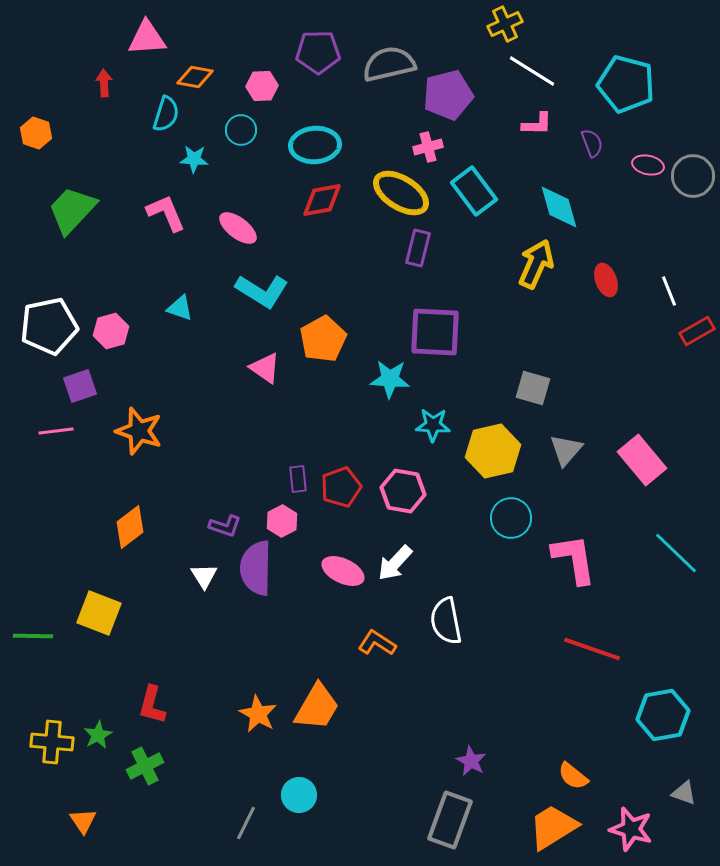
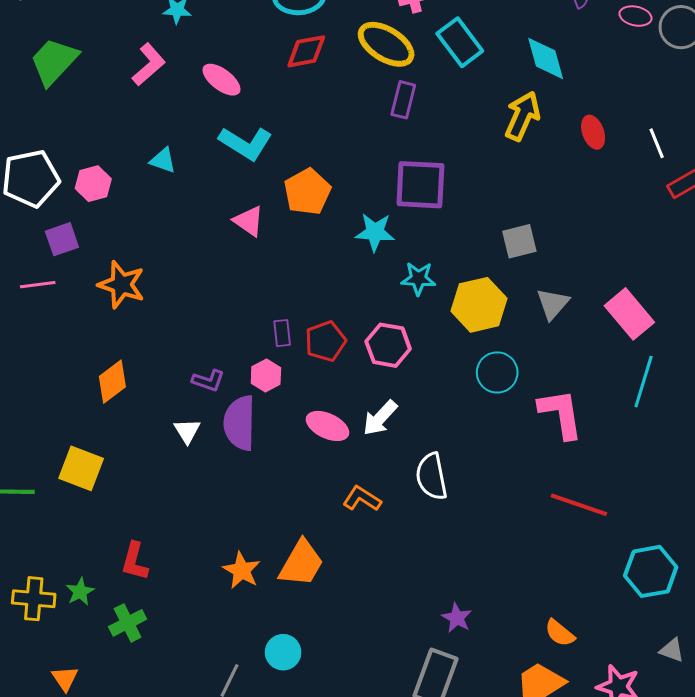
pink L-shape: (166, 213) -> (149, 64), turned 72
gray square: (533, 388) -> (519, 241), turned -30
cyan line: (676, 553) -> (644, 382), moved, turned 63

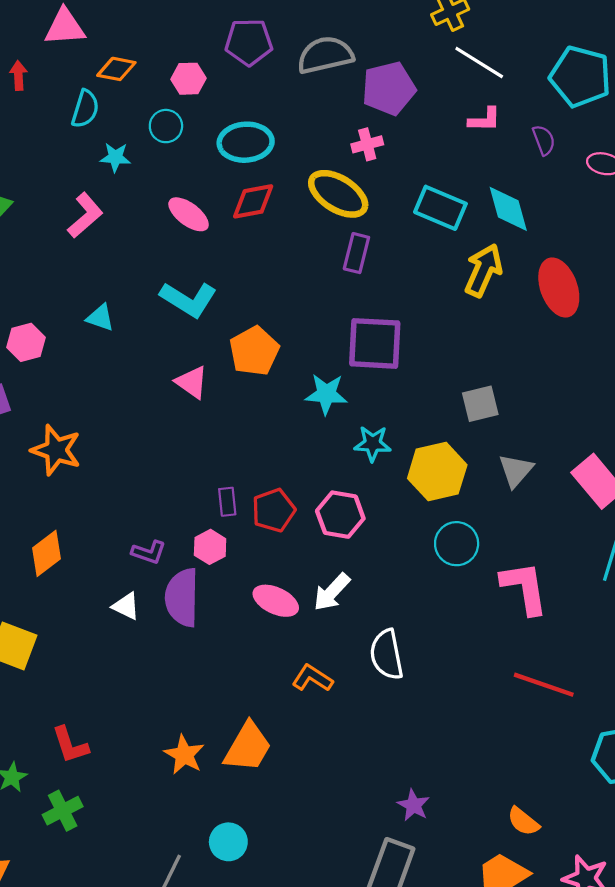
cyan rectangle: (460, 42) -> (440, 208), moved, turned -30
pink ellipse: (221, 80) -> (189, 214), moved
red ellipse: (593, 132) -> (559, 287), size x1.6
white triangle: (187, 431) -> (126, 606), turned -32
red L-shape: (135, 561) -> (70, 745), turned -33

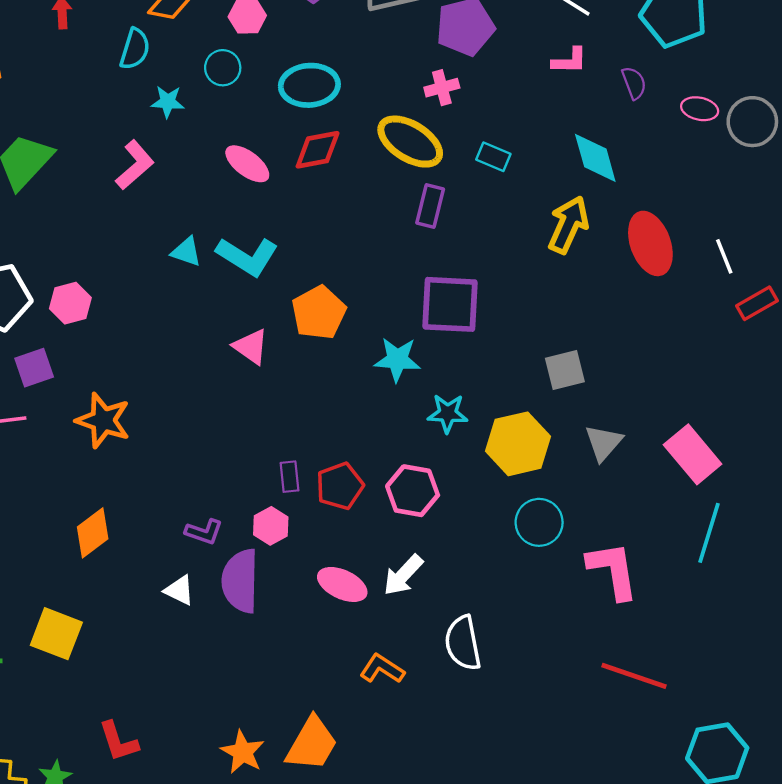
cyan rectangle: (440, 208) -> (493, 157), moved, size x0.6
cyan triangle: (100, 318) -> (186, 252), moved

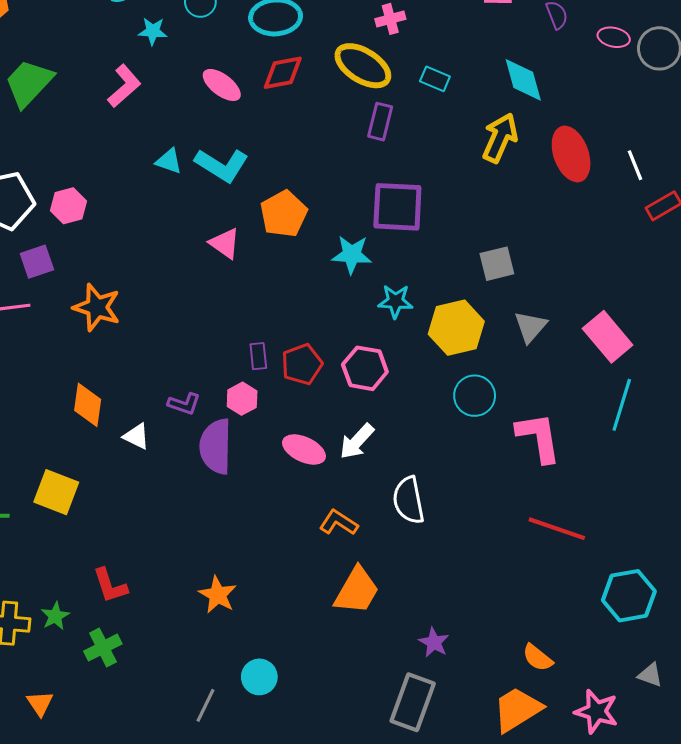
orange diamond: (93, 533) -> (88, 405), turned -45
white triangle: (179, 590) -> (136, 436), moved
orange trapezoid: (312, 744) -> (357, 591), moved

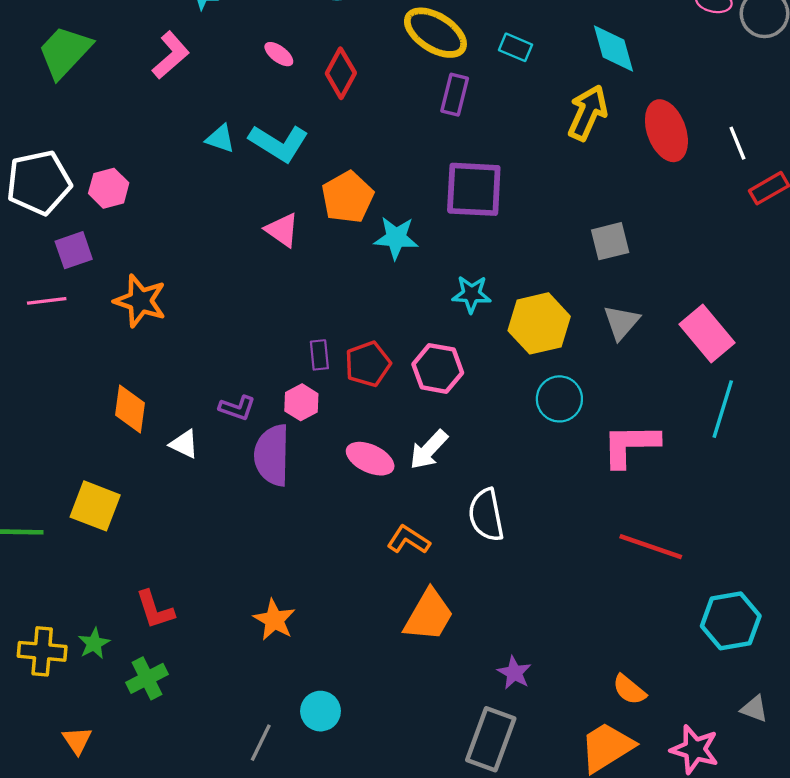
red diamond: (283, 73) -> (341, 73), moved, turned -51
pink ellipse: (222, 85) -> (279, 54), size x0.7
cyan star: (352, 255) -> (396, 238), moved
gray square: (497, 264) -> (610, 241), moved
pink L-shape: (539, 437) -> (630, 445), turned -82

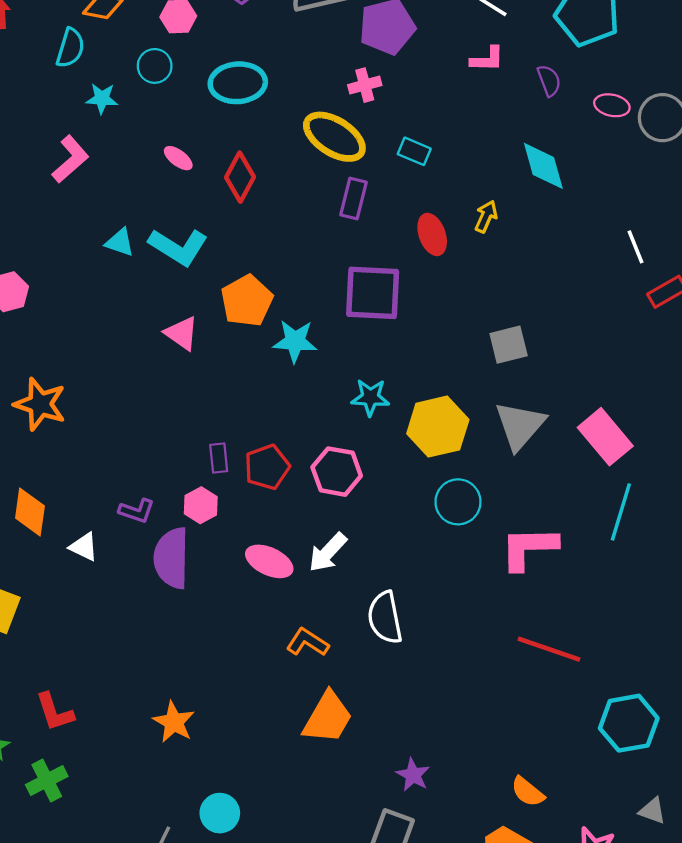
cyan diamond: (614, 48) -> (543, 166), moved
yellow arrow: (588, 113) -> (486, 216), size x0.6
red ellipse: (666, 131) -> (432, 234), moved, size x0.7
gray triangle: (621, 322) -> (520, 425), size x1.4

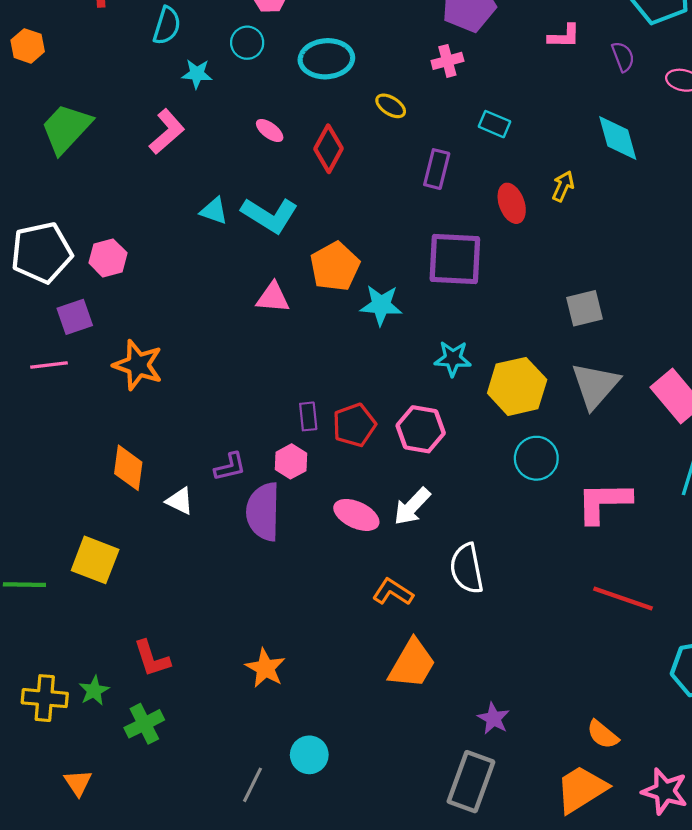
yellow ellipse: (334, 137) -> (391, 106), moved, size x0.5
pink triangle: (182, 333) -> (273, 298), turned -30
purple L-shape: (137, 511) -> (230, 467), turned -32

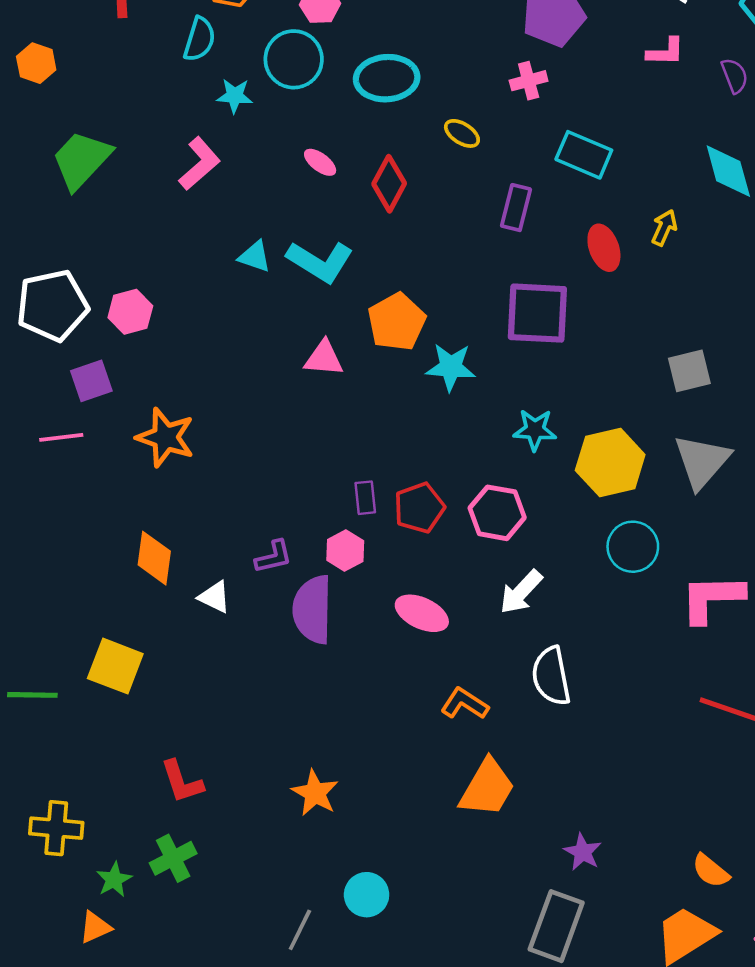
cyan circle: (247, 43) -> (294, 59), size x1.5
cyan rectangle: (495, 124) -> (584, 155), size x1.5
white arrow: (412, 506) -> (521, 592), moved
green star: (94, 691) -> (114, 880), moved
orange triangle: (78, 783) -> (95, 927), turned 40

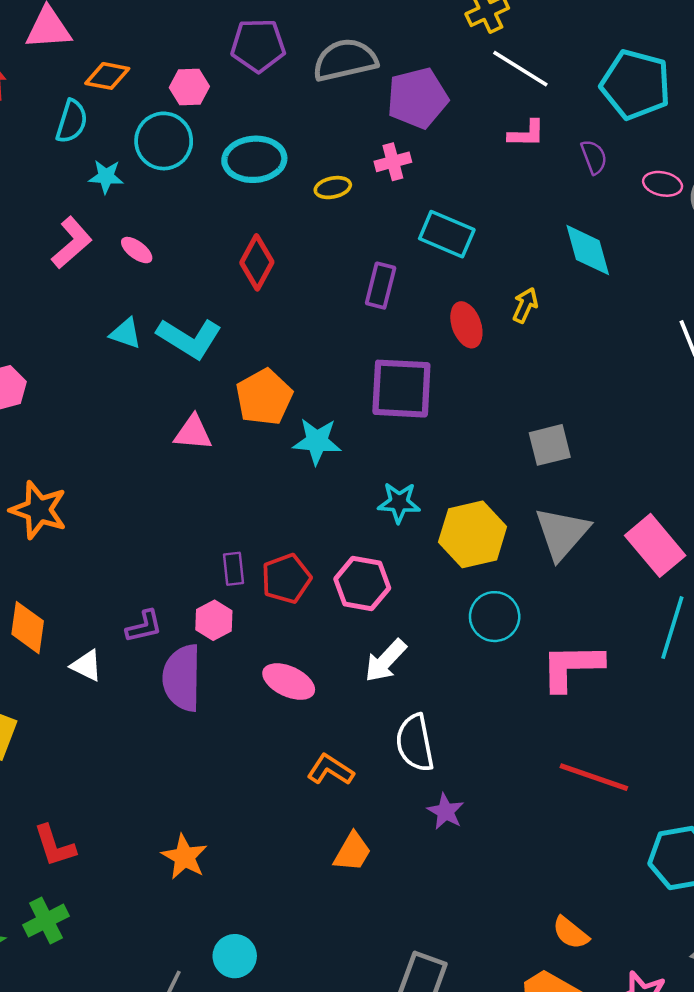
yellow ellipse: (462, 133) -> (333, 188), moved, turned -44
pink ellipse: (320, 162) -> (137, 250), moved
orange trapezoid: (487, 788) -> (352, 852), size x0.7
purple star: (583, 852) -> (446, 811), moved

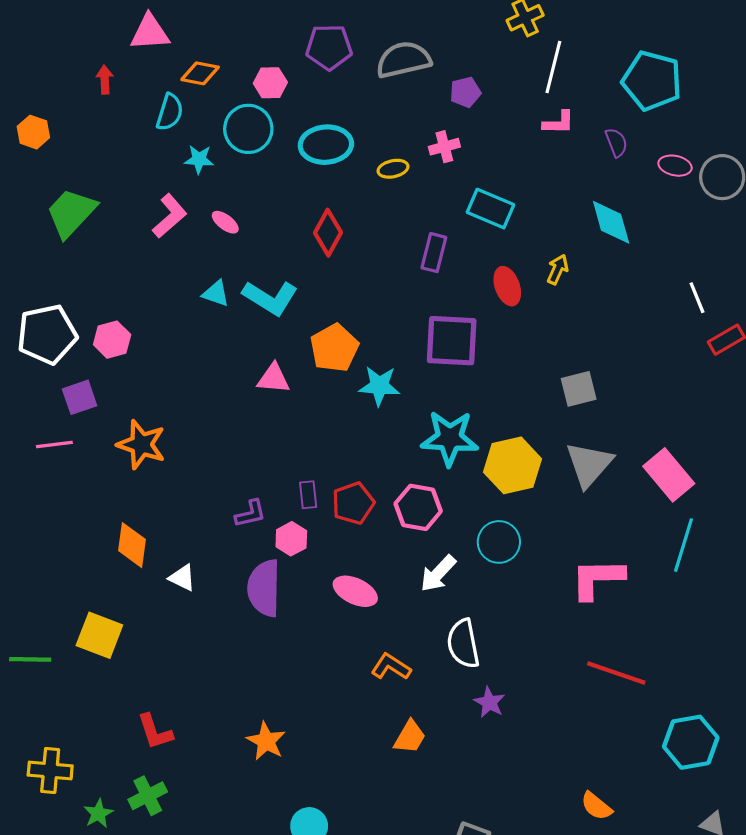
white line: (520, 69) -> (553, 67), turned 72
purple pentagon: (417, 98) -> (465, 92), size x0.6
cyan star: (399, 503) -> (450, 438), size x1.6
cyan circle: (495, 617) -> (499, 542), moved
purple L-shape: (144, 626) -> (250, 514), moved

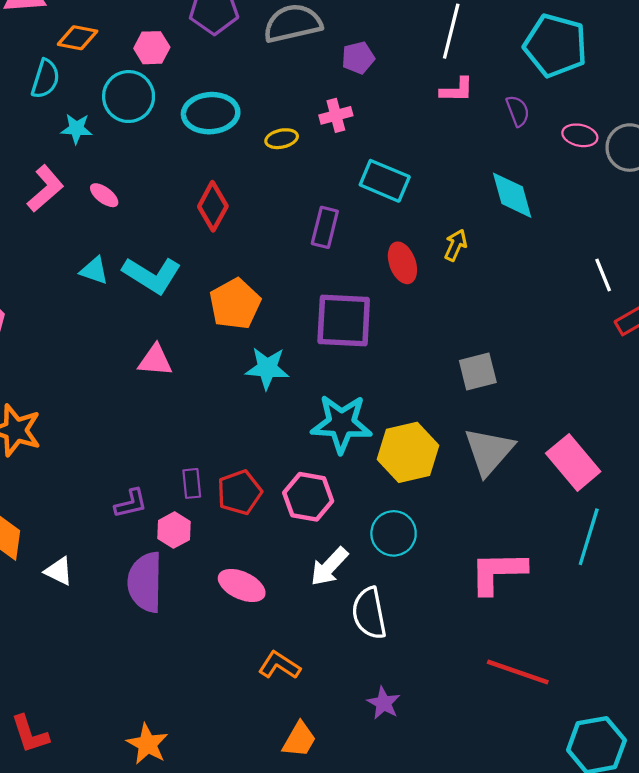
orange pentagon: (334, 348) -> (235, 304), moved
white semicircle: (463, 644) -> (369, 613), moved

